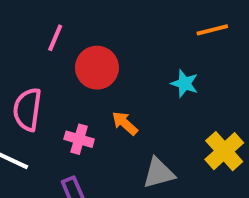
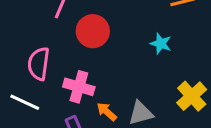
orange arrow: (125, 123) -> (107, 112), moved
pink cross: (79, 139) -> (79, 87), size x1.4

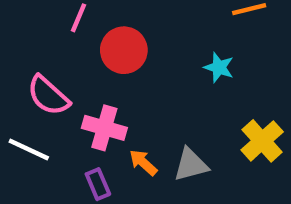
pink semicircle: (39, 64) -> (48, 96), turned -56

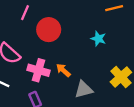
orange arrow: (143, 163) -> (63, 70), moved

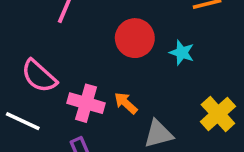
red circle: (49, 30) -> (135, 38), moved

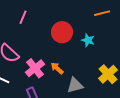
pink cross: (86, 103) -> (35, 68), turned 36

